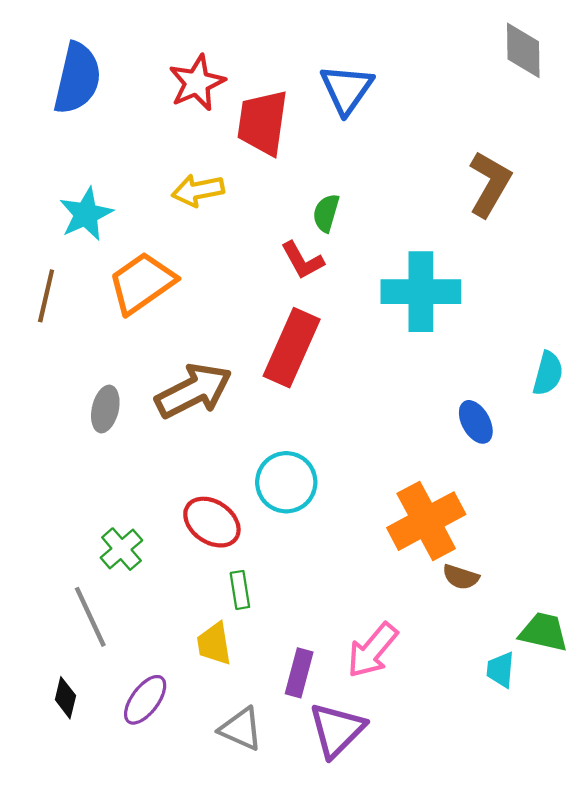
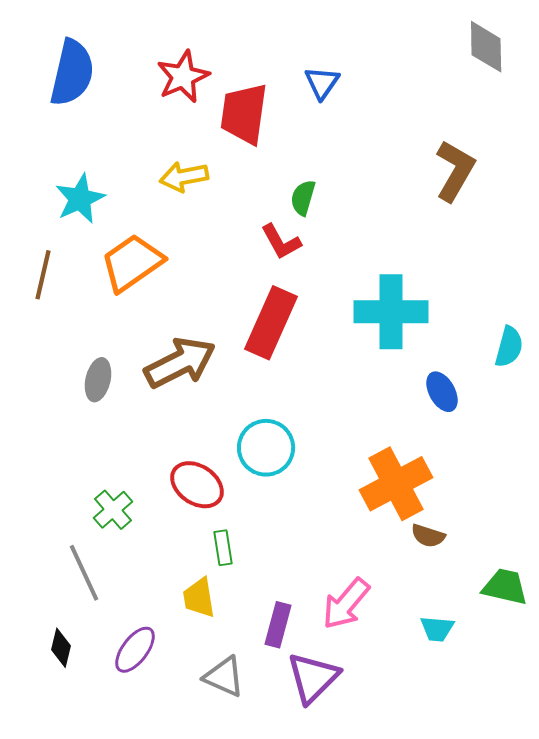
blue triangle: (347, 89) -> (322, 83), size x0.7
cyan cross: (421, 292) -> (391, 312), moved
cyan trapezoid: (501, 670) -> (437, 629), moved, turned -90

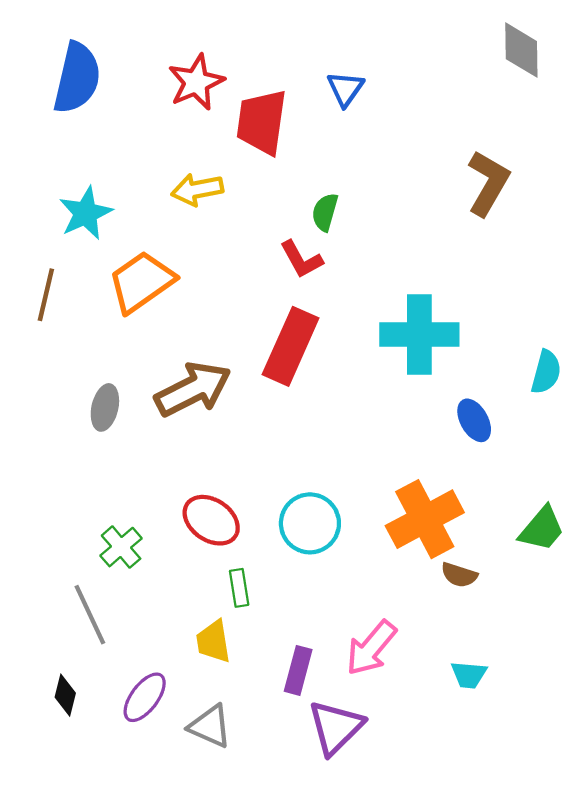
cyan circle: (266, 448) -> (310, 523), moved
green trapezoid: (505, 587) -> (542, 529), moved, turned 117
gray triangle: (224, 677) -> (210, 726), moved

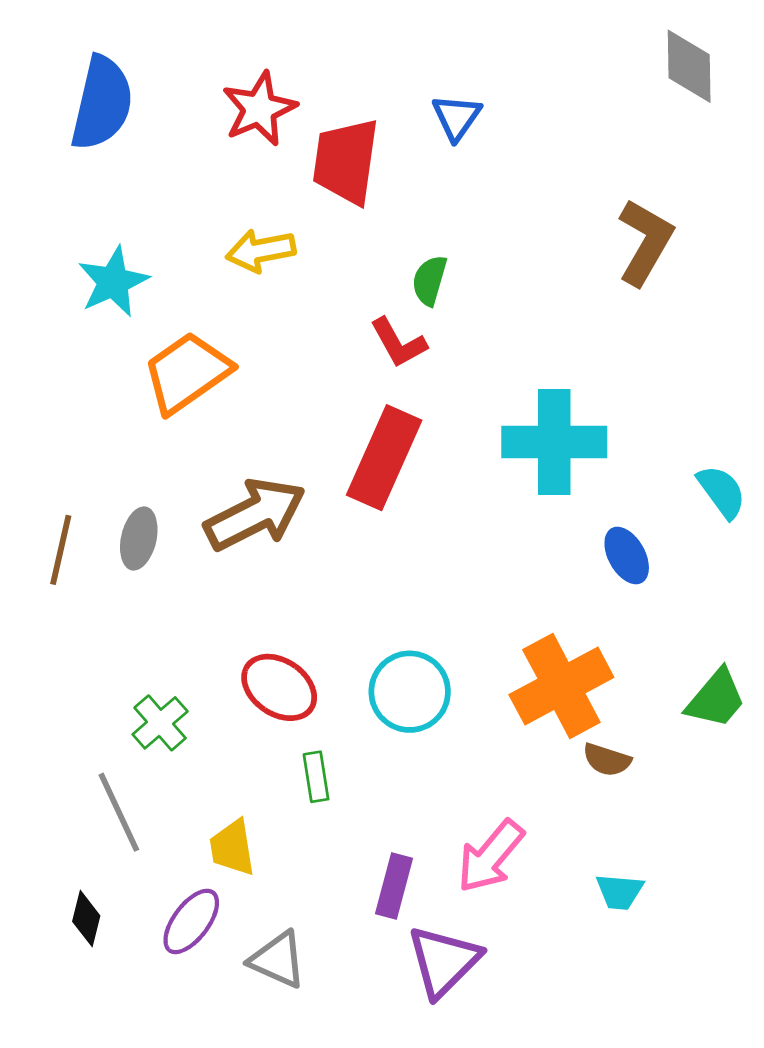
brown line: (46, 295) -> (61, 550), moved
cyan semicircle: (546, 372) -> (722, 492), turned -51
yellow trapezoid: (213, 641) -> (232, 848), moved

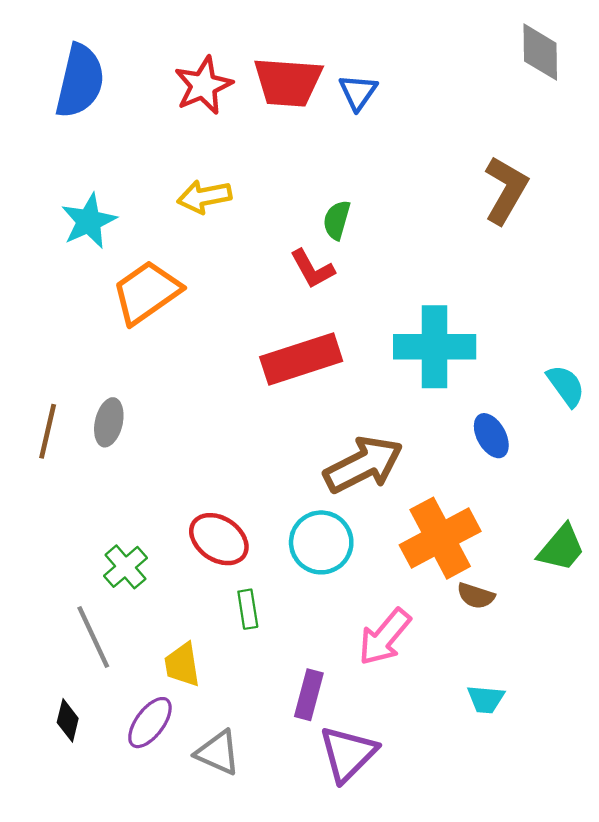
red trapezoid: (346, 161) -> (288, 82), moved, turned -94
red rectangle: (384, 458) -> (301, 359), turned 48
brown arrow: (255, 514) -> (363, 465), moved
pink arrow: (490, 856) -> (385, 637), moved

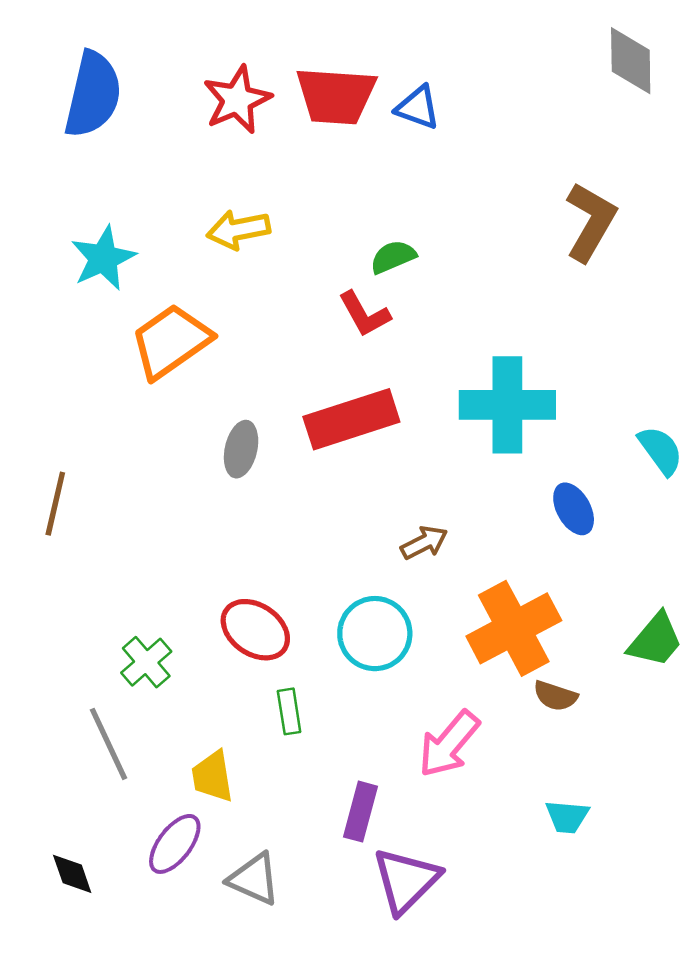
blue triangle: (358, 92) -> (418, 108), turned -45
green semicircle: (337, 220) -> (393, 257), turned 51
gray ellipse: (109, 422) -> (241, 449), moved
brown arrow: (363, 465) -> (424, 543), size x0.5
black diamond: (68, 720) -> (72, 874), moved, turned -33

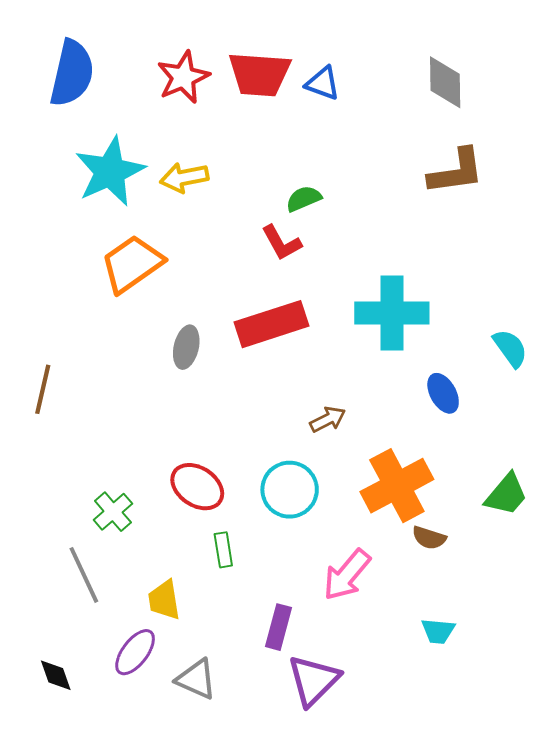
gray diamond: (631, 61) -> (445, 82), moved
brown L-shape: (590, 222) -> (456, 172), turned 52
cyan star: (103, 258) -> (110, 172), moved, size x1.4

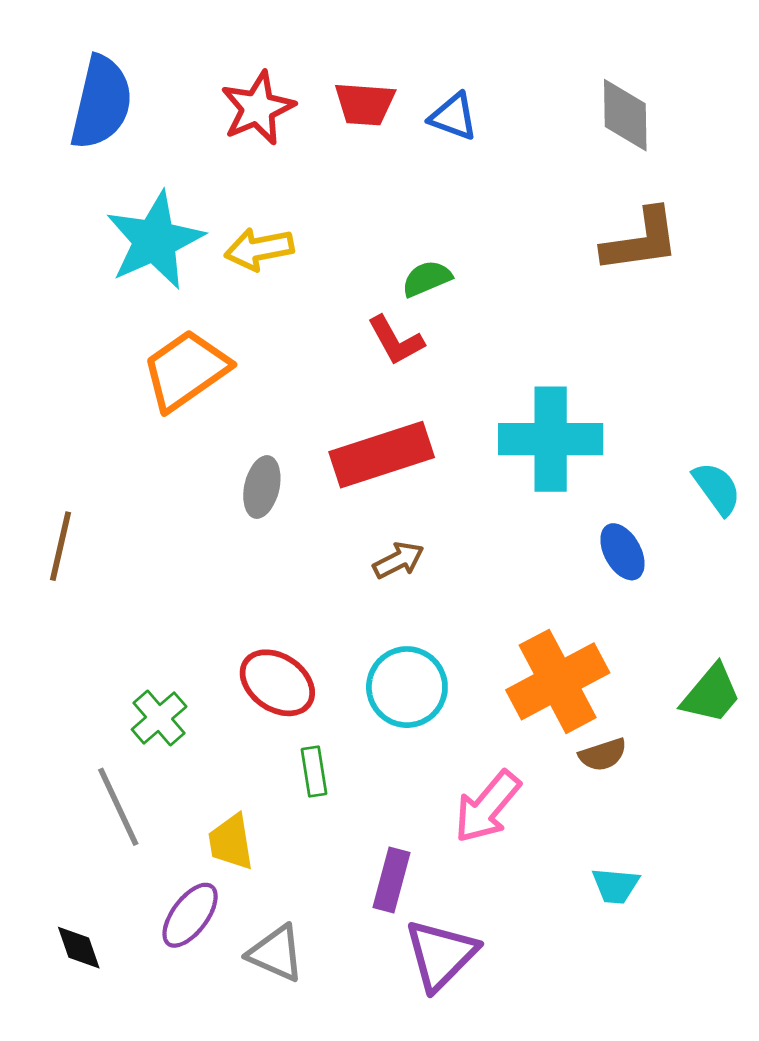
red trapezoid: (259, 74) -> (365, 104), size x0.7
brown arrow: (328, 419) -> (399, 560), moved
brown semicircle: (429, 538) -> (603, 755), turned -36

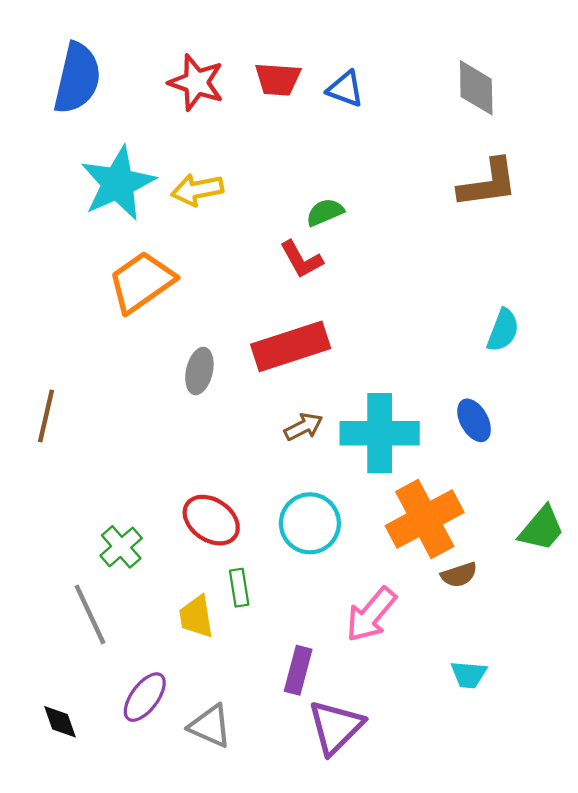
red star: (258, 108) -> (196, 82), turned -30
cyan cross: (551, 439) -> (380, 433), moved
cyan semicircle: (717, 488) -> (503, 330), moved, turned 57
yellow trapezoid: (231, 842) -> (196, 617), moved

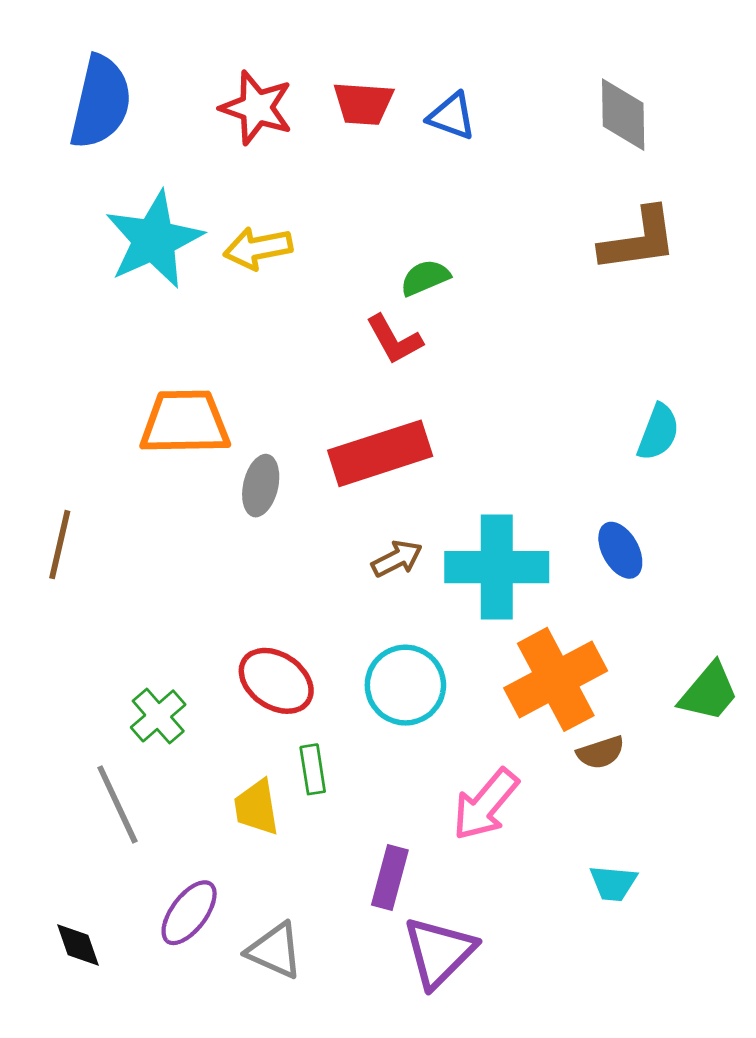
orange trapezoid: (142, 282) -> (185, 422), moved, turned 34

